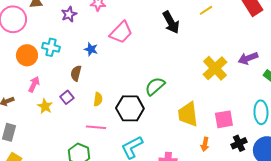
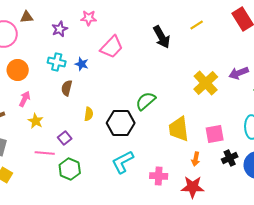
cyan cross: (51, 47) -> (57, 62), moved
purple square: (67, 97) -> (65, 138), moved
pink line: (96, 127) -> (45, 153), moved

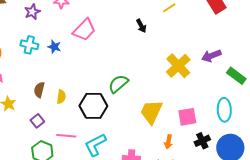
black arrow: (162, 37) -> (141, 26), moved, size x0.6
brown semicircle: (67, 88) -> (39, 90), moved
yellow trapezoid: (179, 129) -> (151, 112), turned 32
pink line: (45, 153) -> (66, 136), moved

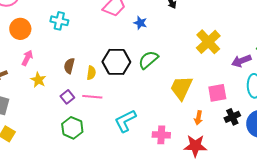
blue star: (54, 47) -> (140, 23), moved
purple arrow: (211, 56) -> (241, 61), moved
black hexagon: (93, 106) -> (116, 62), moved
pink line: (66, 136) -> (92, 97), moved

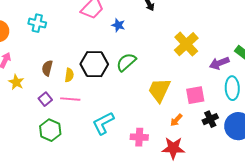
orange arrow: (198, 118) -> (176, 120), turned 32

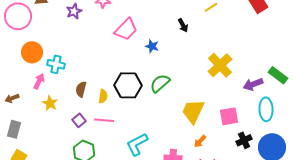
cyan cross: (37, 23) -> (56, 64), moved
orange arrow: (176, 120) -> (200, 141), moved

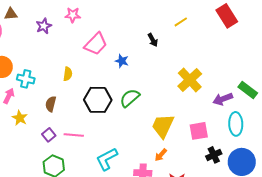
yellow semicircle: (103, 96) -> (68, 74), moved
orange arrow: (200, 141) -> (161, 155), moved

